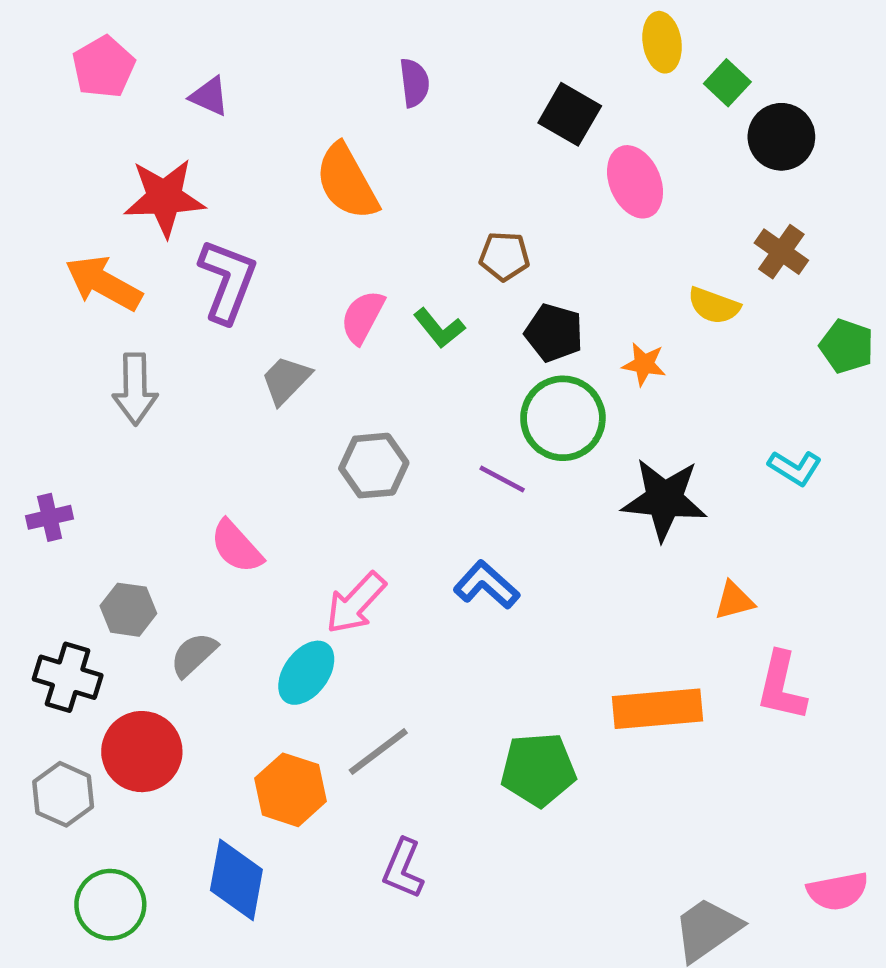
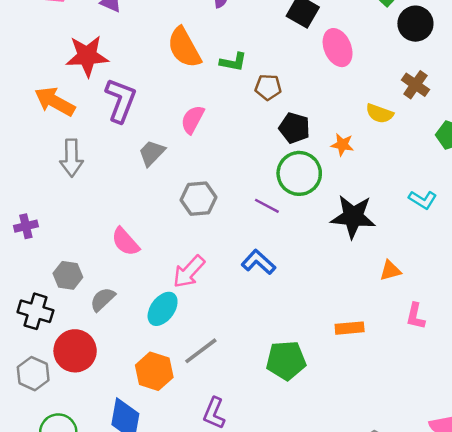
green L-shape: (439, 328) -> (233, 62), moved, turned -40
pink L-shape: (781, 686) -> (415, 316), size x0.7
orange rectangle: (658, 709) -> (350, 328), size x0.6

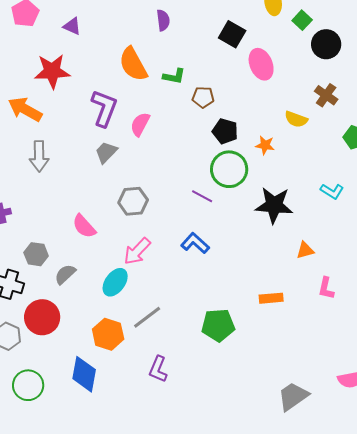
purple L-shape: (121, 100) -> (104, 108), moved
gray hexagon: (199, 199) -> (133, 201), moved

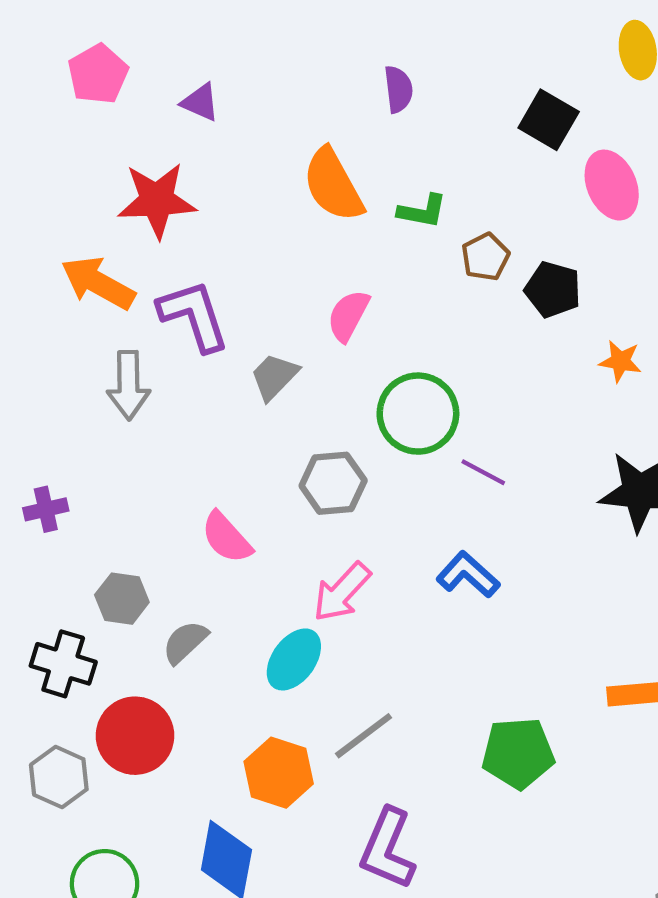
brown pentagon: (203, 97) -> (485, 257), turned -30
purple L-shape: (104, 108) -> (194, 316), moved, turned -39
black pentagon: (225, 131) -> (553, 289), moved
green circle: (229, 169) -> (418, 414), moved
purple L-shape: (158, 369) -> (387, 849), size x1.4

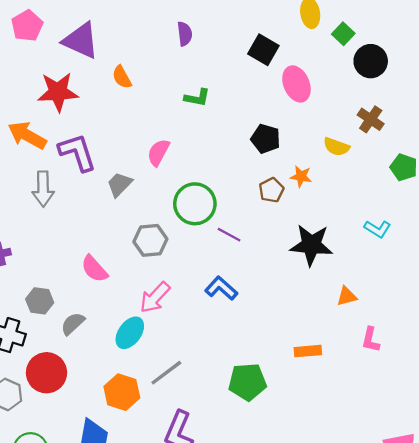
purple triangle: (200, 102) -> (81, 41), size x1.8
orange semicircle: (333, 185) -> (122, 77), moved, size x0.6
brown pentagon: (485, 257) -> (271, 190), moved

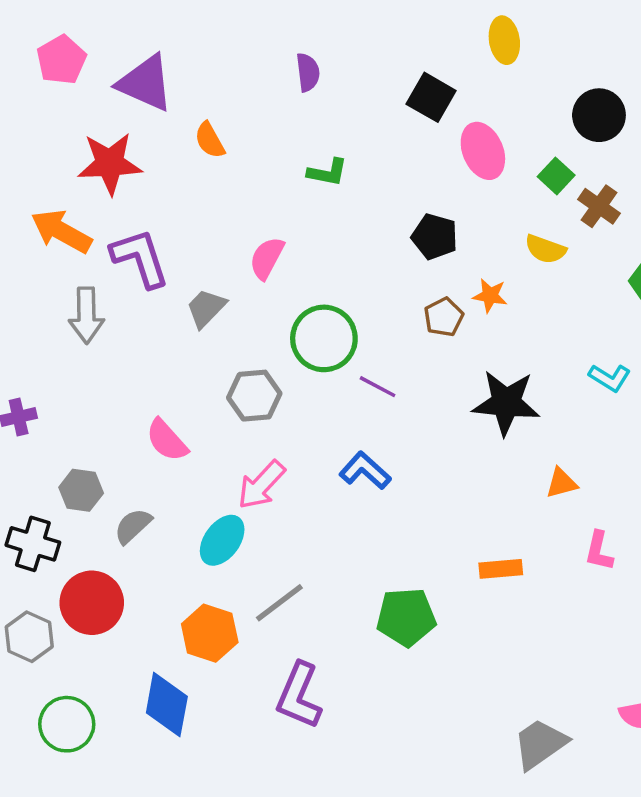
green square: (343, 34) -> (556, 176), moved

